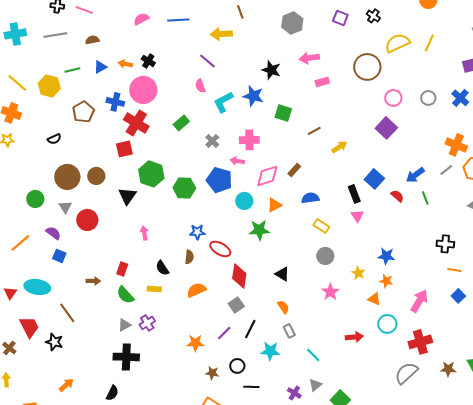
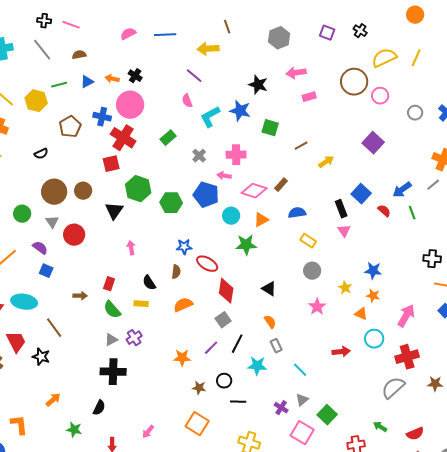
gray line: (55, 35) -> (42, 50), turned 60
pink circle: (393, 98) -> (380, 96), moved
pink diamond: (267, 176) -> (254, 191), turned 35

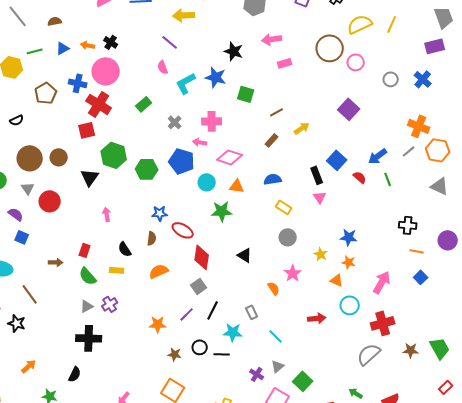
brown rectangle: (281, 185) -> (272, 140), moved
orange triangle: (261, 220) -> (237, 186), turned 35
orange semicircle: (270, 322) -> (274, 288), moved
black line: (238, 402) -> (222, 354), moved

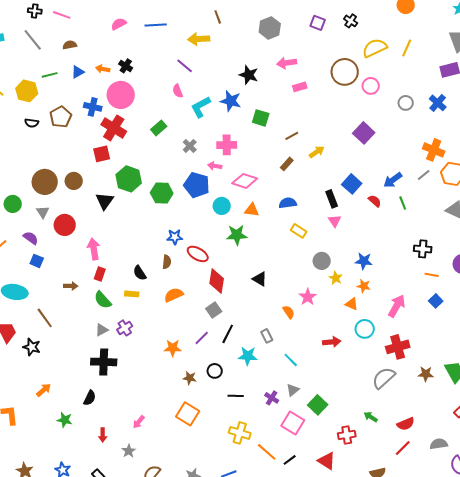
black semicircle: (17, 120) -> (32, 123), moved, turned 32
pink arrow: (107, 214) -> (94, 249), moved, size x1.5
gray circle: (288, 237) -> (322, 261), moved
black line: (222, 354) -> (236, 396), moved

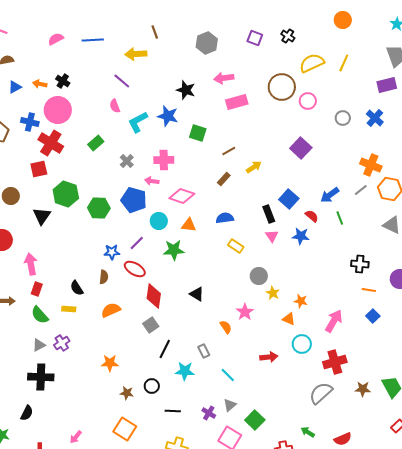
pink rectangle: (300, 87) -> (237, 102), size x1.5
blue star: (364, 261) -> (301, 236), moved
purple line: (202, 338) -> (137, 243), moved

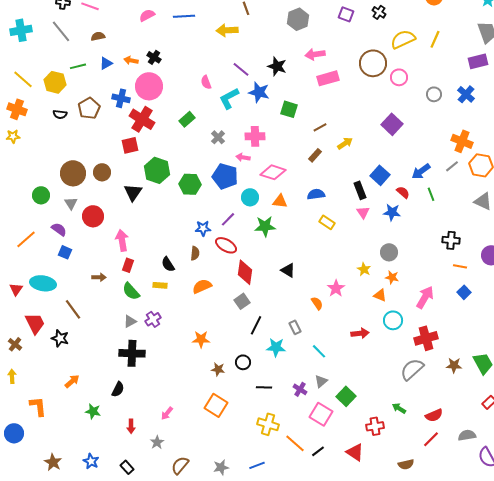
purple line: (122, 81) -> (241, 69), moved
gray circle: (259, 276) -> (389, 252), moved

